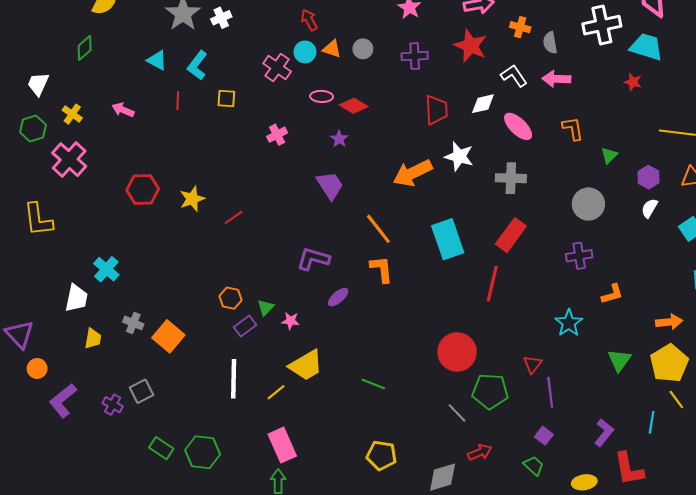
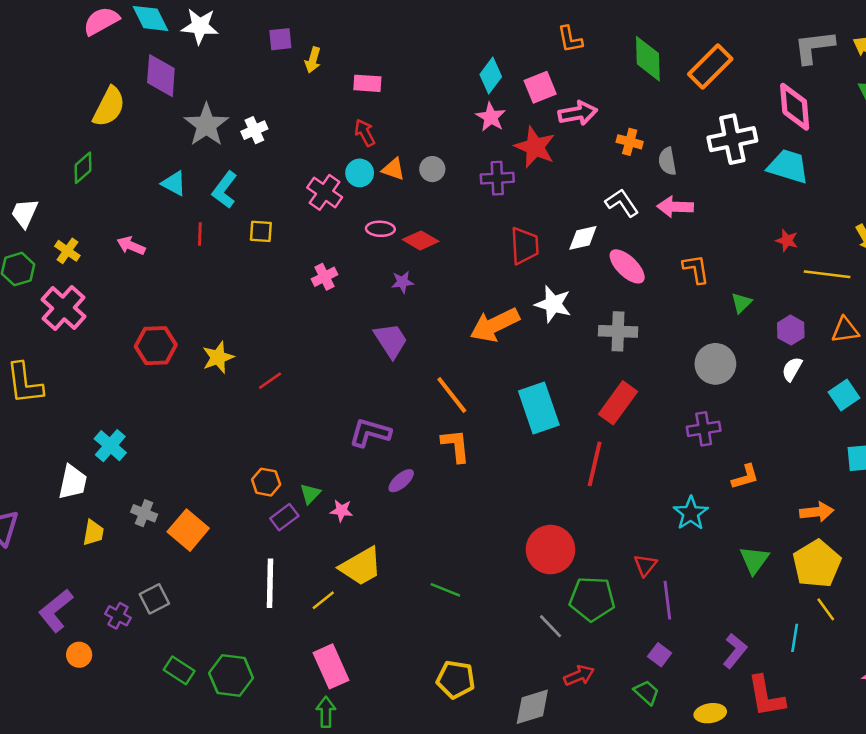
red star: (470, 46) -> (535, 147), moved
red star: (633, 82) -> (787, 240), moved
purple star: (339, 139) -> (402, 282), turned 30
orange circle: (37, 368) -> (79, 655), moved

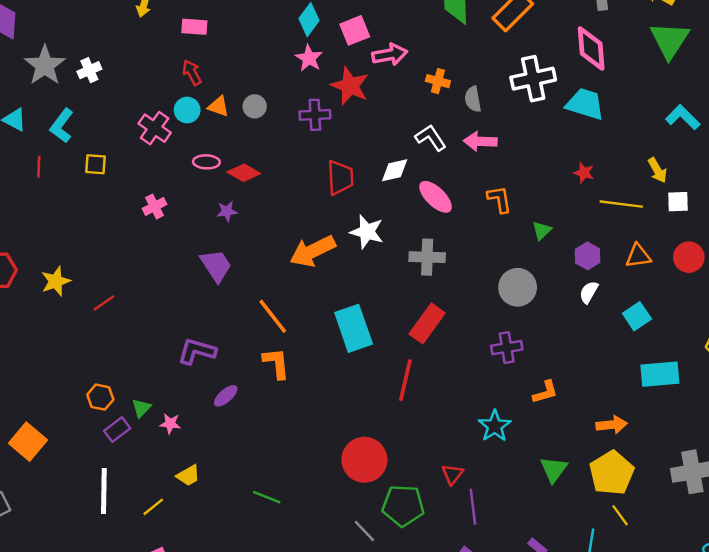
yellow trapezoid: (361, 566) -> (188, 475), size x0.6

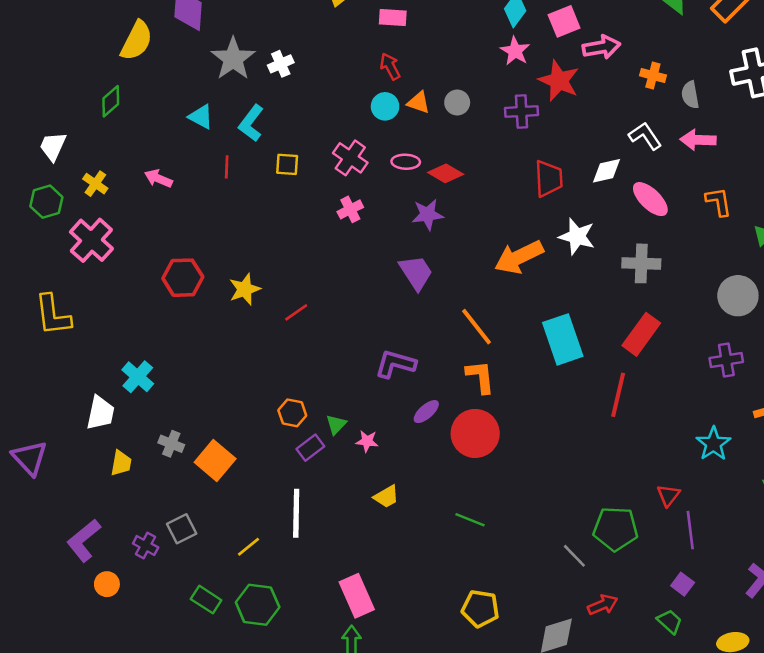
pink cross: (155, 128) -> (350, 158), moved
purple star: (227, 211) -> (428, 215), size x1.4
red circle: (364, 460) -> (475, 433), moved
yellow line: (153, 507) -> (249, 547), moved

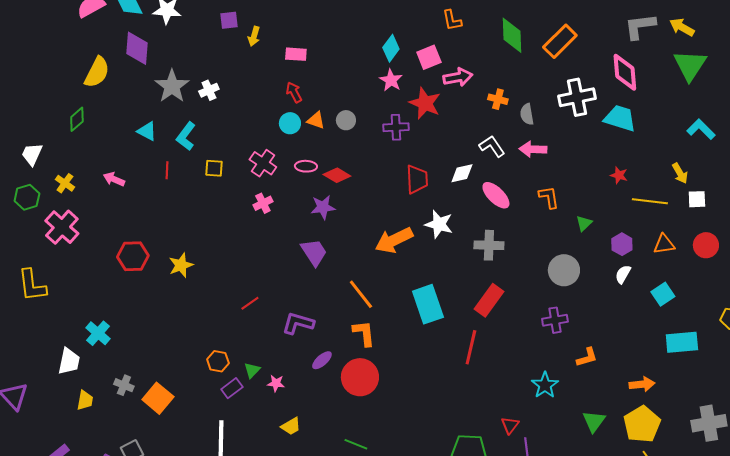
red line: (296, 312) -> (250, 303), moved

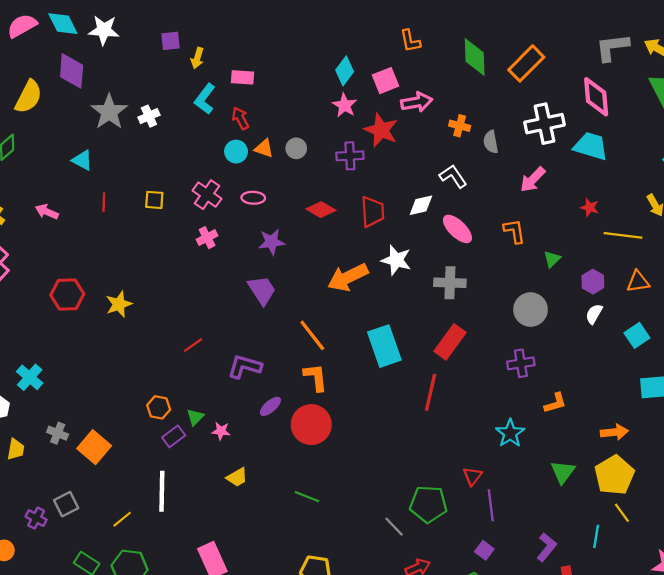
cyan L-shape: (186, 136) -> (205, 99), moved
pink arrow: (533, 149) -> (533, 180), moved, turned -48
red diamond: (337, 175) -> (321, 210), moved

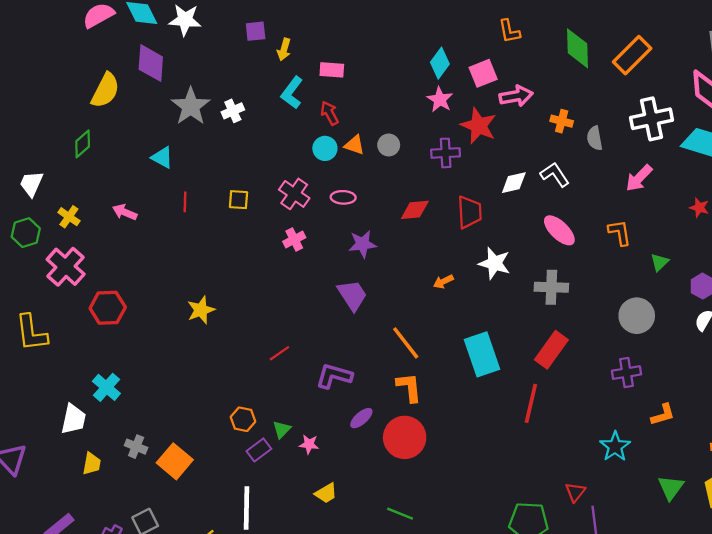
white diamond: (421, 205) -> (514, 183), moved
red diamond: (321, 210) -> (415, 210), turned -36
orange arrow: (348, 277) -> (443, 282), size x0.5
red hexagon: (67, 295) -> (108, 308), moved

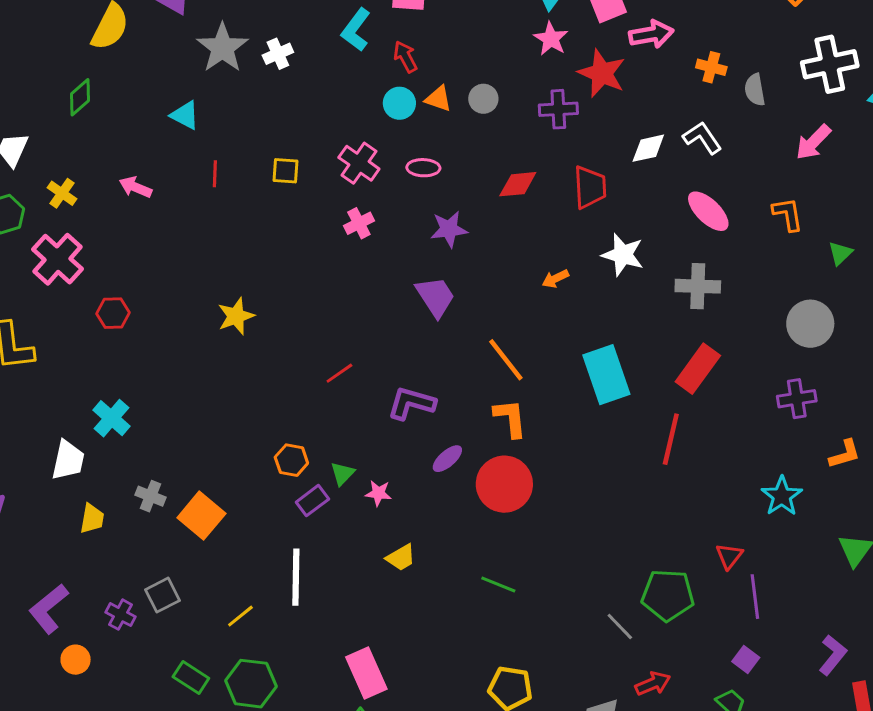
red hexagon: (108, 308) -> (113, 313), size x0.7

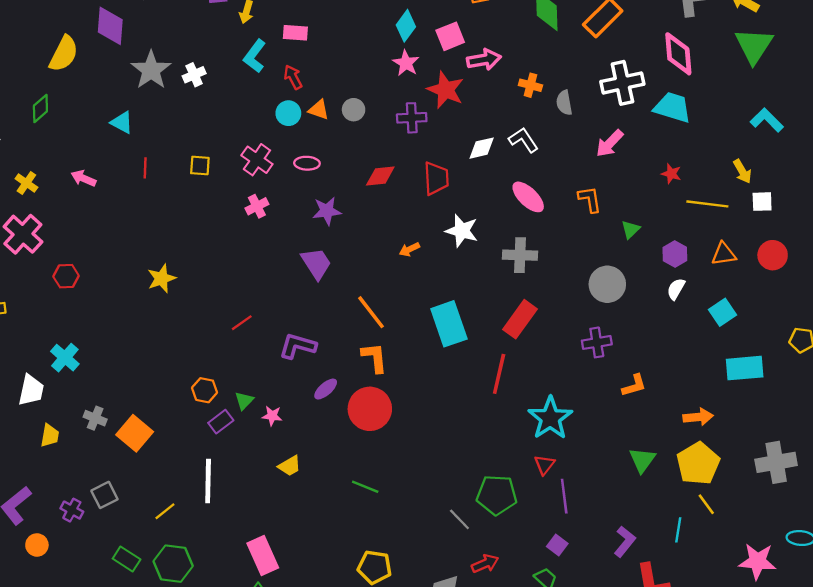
cyan star: (782, 496) -> (550, 418), moved, size x1.4

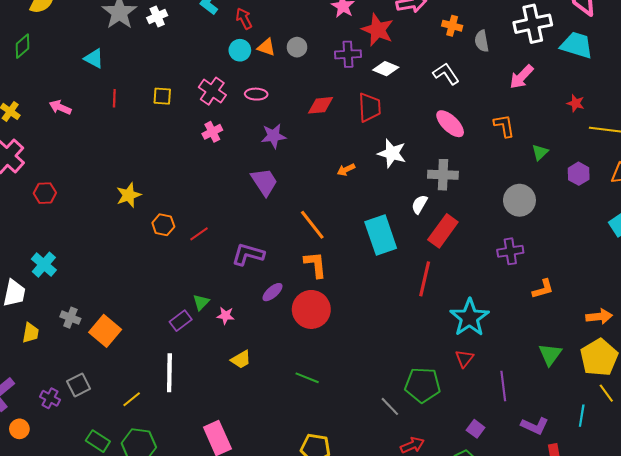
white diamond: (482, 148) -> (386, 69), moved, turned 35
white semicircle: (676, 289) -> (419, 204), moved
orange hexagon: (205, 390) -> (163, 225), moved
purple line: (564, 496) -> (503, 386), moved
purple L-shape: (625, 542) -> (535, 426), turned 76

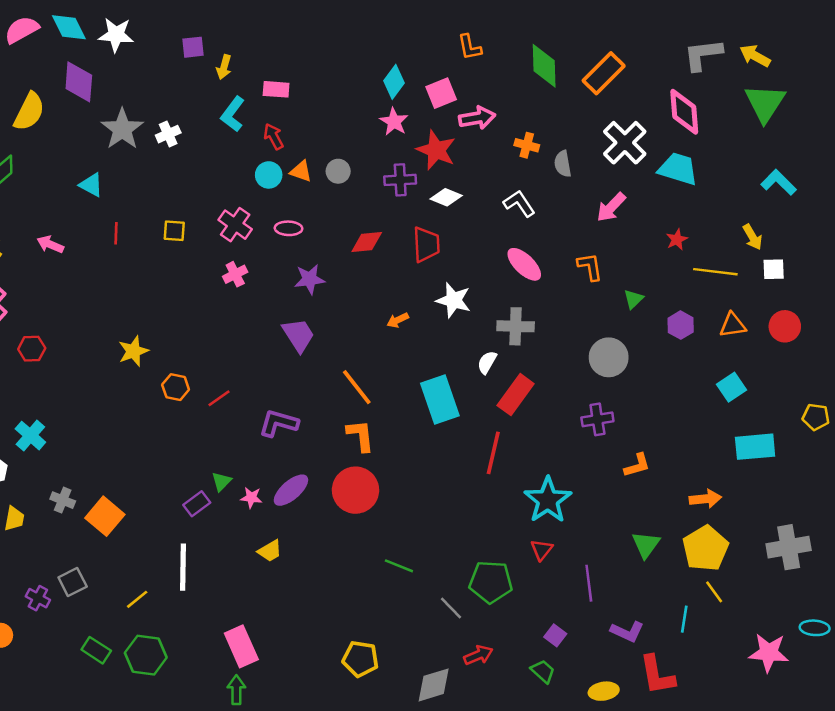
white cross: (533, 24) -> (625, 143), turned -33
red star: (576, 103) -> (677, 239), turned 30
purple ellipse: (273, 292) -> (291, 490), moved, size x1.4
green line: (307, 378) -> (399, 566), moved

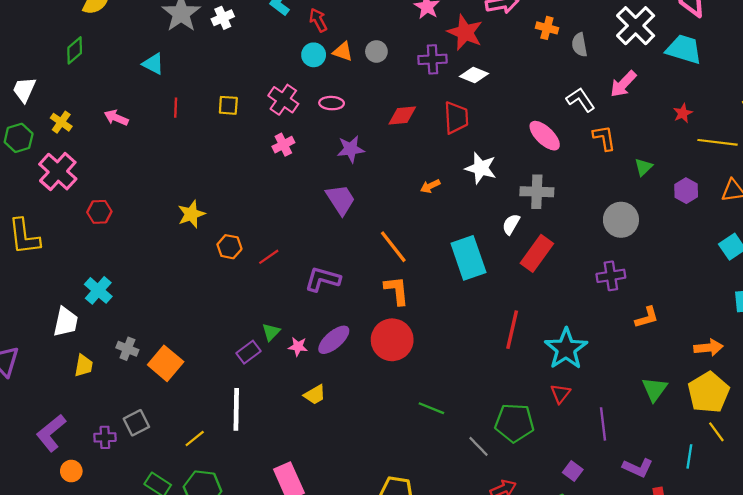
white L-shape: (519, 203) -> (581, 100), moved
red line: (493, 453) -> (512, 330), moved
purple cross: (38, 598) -> (105, 437), turned -30

